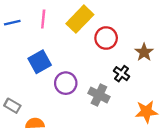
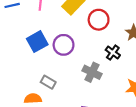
purple circle: (66, 83) -> (64, 45), moved
gray rectangle: (12, 106) -> (48, 82), moved

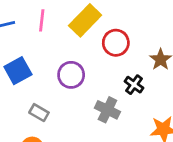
blue square: (37, 42) -> (18, 71), moved
gray rectangle: (48, 82) -> (39, 113), moved

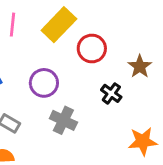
gray cross: (107, 110) -> (63, 120), moved

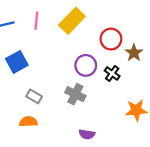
red circle: (92, 49) -> (111, 39), moved
purple circle: (44, 83) -> (86, 65), moved

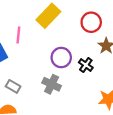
pink line: (36, 21) -> (18, 35), moved
red circle: (111, 39) -> (91, 22), moved

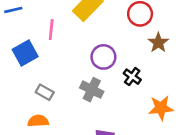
black cross: (86, 65) -> (132, 77), moved

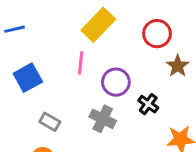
pink line: (51, 30) -> (81, 63), moved

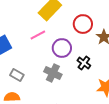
red circle: (157, 34) -> (83, 24), moved
pink line: (81, 63) -> (38, 35), turned 56

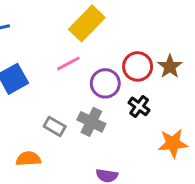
red circle: (83, 24) -> (138, 66), moved
gray rectangle: (17, 75) -> (55, 126), moved

